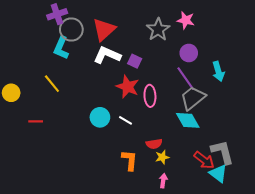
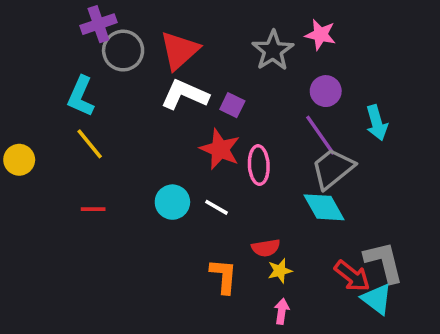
cyan L-shape: (61, 48) -> (81, 96), moved
red line: (36, 121) -> (93, 209), moved

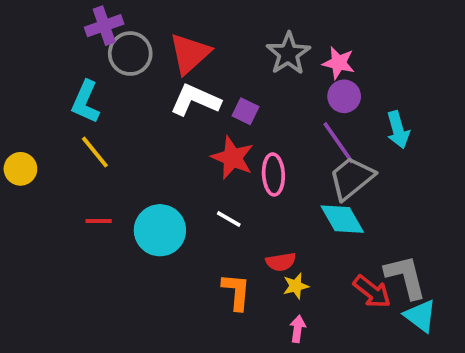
pink star: (320, 35) -> (339, 63), moved
cyan circle: (172, 202) -> (160, 230), moved, size x1.4
cyan triangle: (377, 299) -> (420, 316), moved

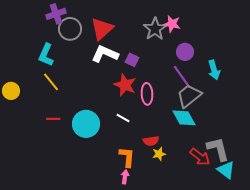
pink star: (339, 63) -> (172, 24), moved
pink arrow: (298, 329) -> (125, 177), moved

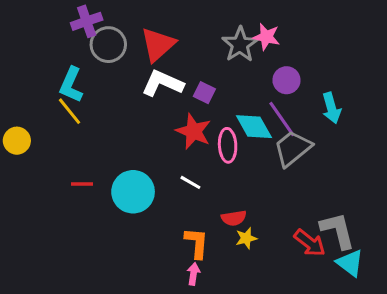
yellow line: (51, 82) -> (70, 111), moved
cyan diamond: (184, 118) -> (254, 127), moved

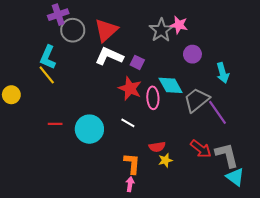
purple line: (282, 119) -> (217, 112), moved
red arrow: (310, 243) -> (201, 149), moved

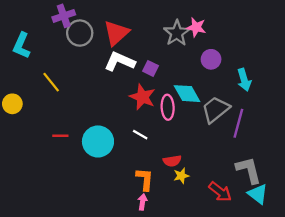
cyan L-shape: (48, 57) -> (21, 46), moved
purple line: (217, 112) -> (238, 123), turned 50
red arrow: (201, 149) -> (220, 192), moved

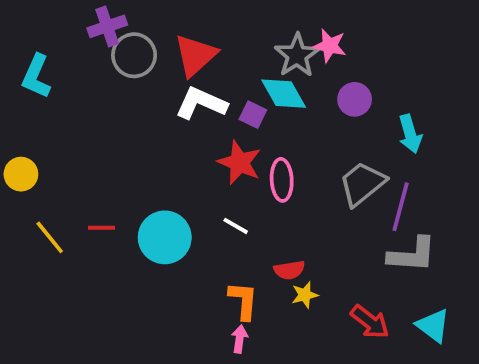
yellow line: (51, 82) -> (50, 237), moved
cyan diamond: (187, 94) -> (284, 94), moved
gray L-shape: (249, 170) -> (412, 255), moved, turned 108

